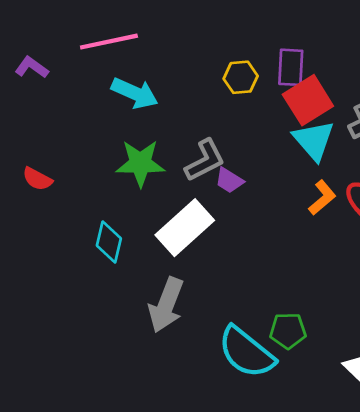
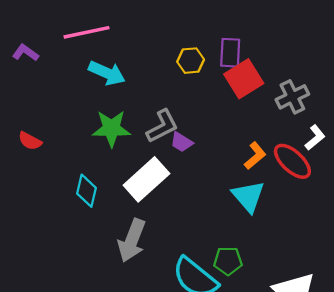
cyan triangle: (314, 140) -> (248, 196), moved

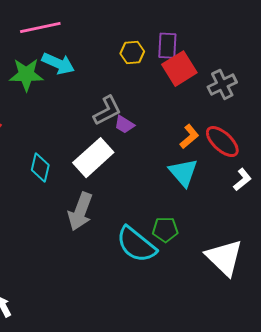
green star: (111, 128) -> (26, 75), moved
white L-shape: (315, 138) -> (242, 180), moved

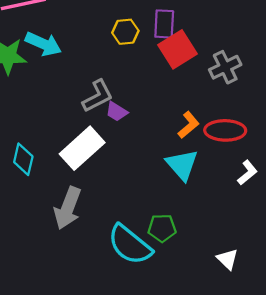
red ellipse: (222, 142) -> (225, 130), turned -42
white triangle: (224, 258) -> (227, 259), size x0.5

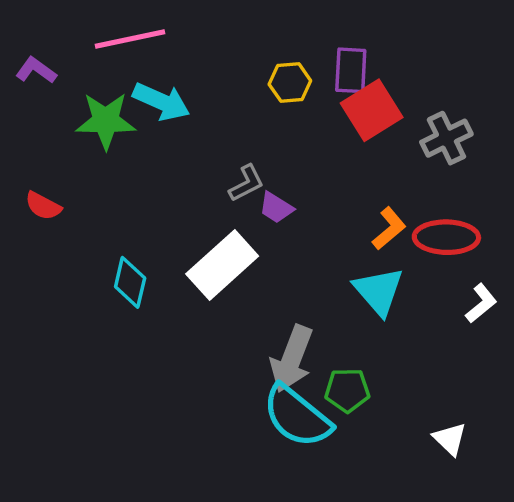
gray L-shape: (98, 96) -> (246, 183), size x0.7
gray arrow: (68, 208) -> (292, 359), moved

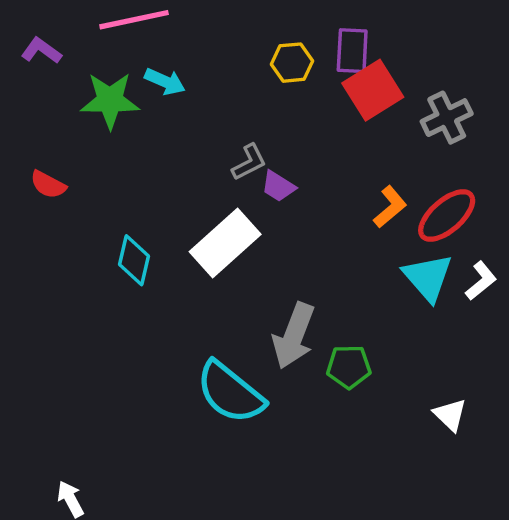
cyan arrow: (161, 102) -> (165, 82), size x0.7
red ellipse: (446, 237) -> (447, 216), turned -42
cyan triangle: (379, 291) -> (428, 277), moved
cyan semicircle: (297, 416) -> (230, 392), moved

